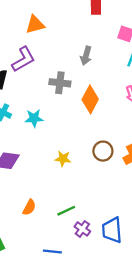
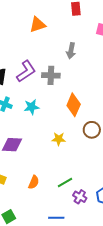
orange triangle: (35, 25) -> (38, 25), moved
purple L-shape: (23, 59) -> (26, 71), moved
orange diamond: (90, 99) -> (74, 105), moved

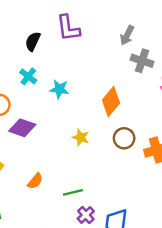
purple L-shape: (26, 71) -> (68, 28), moved, turned 100
gray cross: (51, 75) -> (142, 61), moved

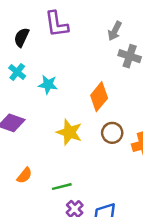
yellow star: (81, 137) -> (69, 132), size x1.5

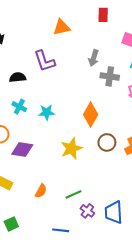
black semicircle: (22, 37) -> (18, 77), turned 70
yellow star: (69, 132) -> (71, 148), turned -30

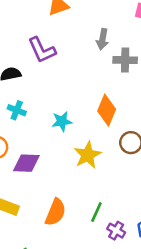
cyan star: (47, 112) -> (62, 121), moved
orange semicircle: (41, 191) -> (55, 212), size x1.5
green line: (73, 194) -> (96, 212), turned -35

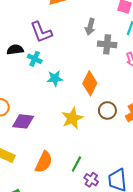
cyan cross: (17, 110) -> (35, 59), moved
cyan star: (62, 121) -> (55, 78), moved

